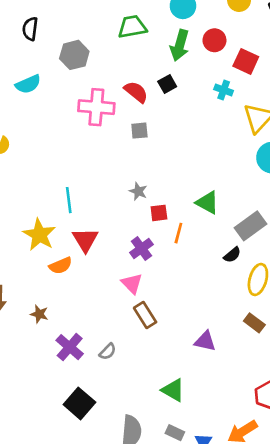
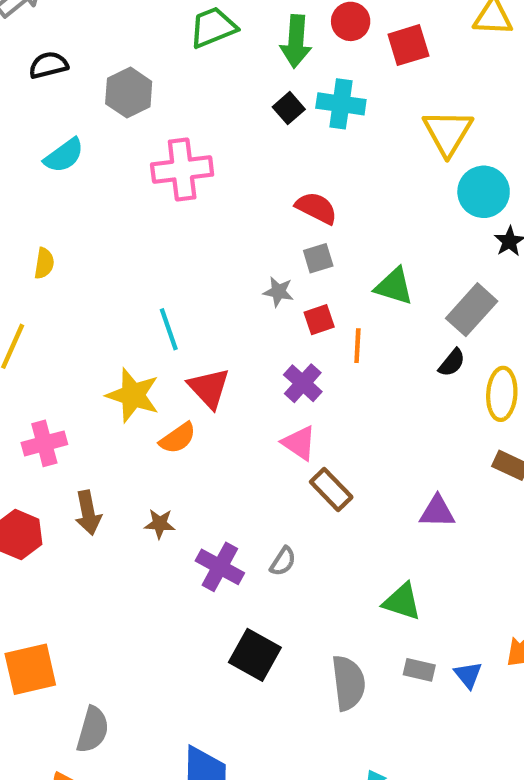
black semicircle: (30, 29) -> (48, 65), turned 80
red square: (246, 61) -> (408, 45), turned -30
cyan cross: (224, 90) -> (341, 104), moved, size x1.5
red semicircle: (136, 92) -> (316, 208), moved
gray square: (139, 131) -> (318, 258), moved

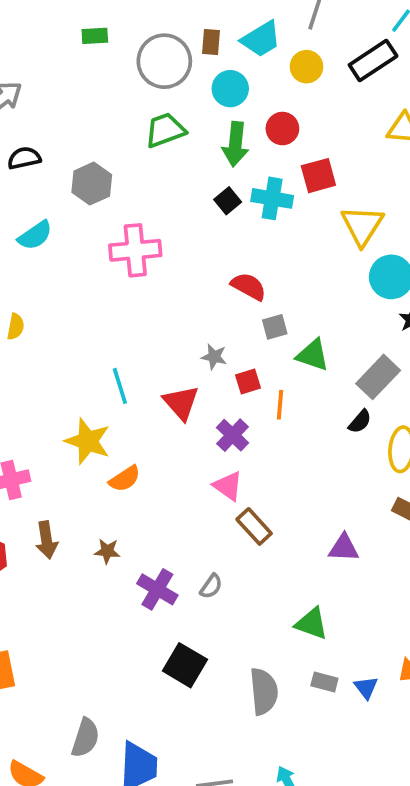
red square: (408, 45) -> (318, 176), moved
gray square: (318, 258) -> (275, 327), moved
red triangle: (209, 388) -> (181, 403), moved
gray semicircle: (93, 730) -> (85, 738), moved

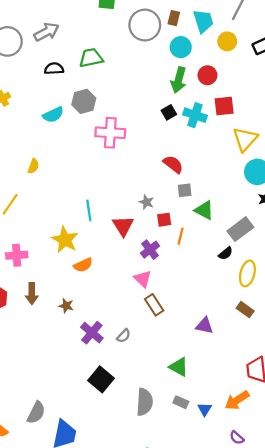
cyan trapezoid: (261, 39) -> (203, 21), turned -85
green trapezoid: (165, 130) -> (91, 58), moved
gray hexagon: (92, 184) -> (84, 101), moved

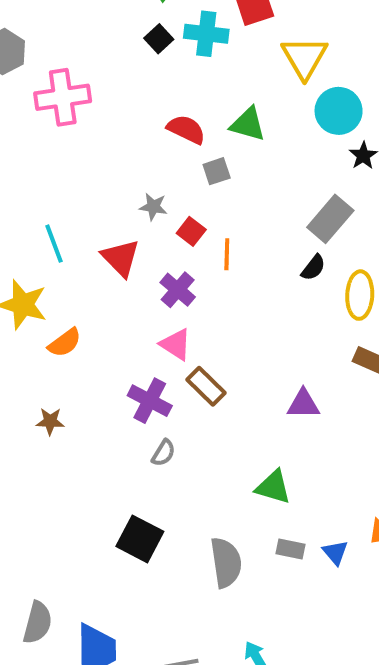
green triangle: (204, 210) -> (248, 124), moved
red square: (164, 220) -> (191, 231), turned -32
purple cross: (92, 333) -> (150, 401), moved

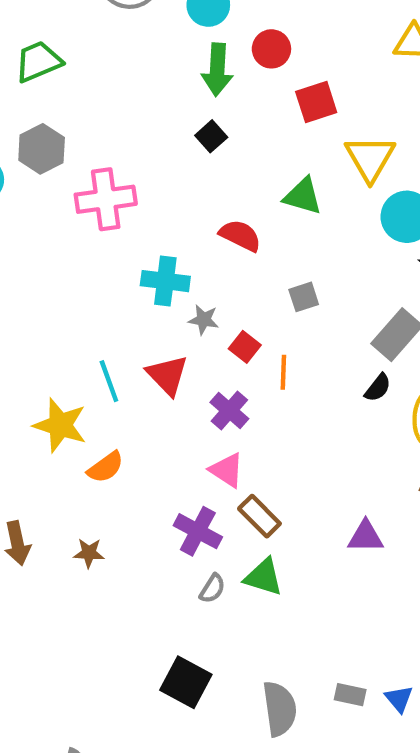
cyan cross: (206, 34) -> (165, 281), moved
green triangle: (248, 124) -> (303, 196), moved
gray square: (217, 171) -> (304, 297), moved
cyan line: (54, 244) -> (109, 381), moved
green triangle: (273, 487) -> (263, 577), moved

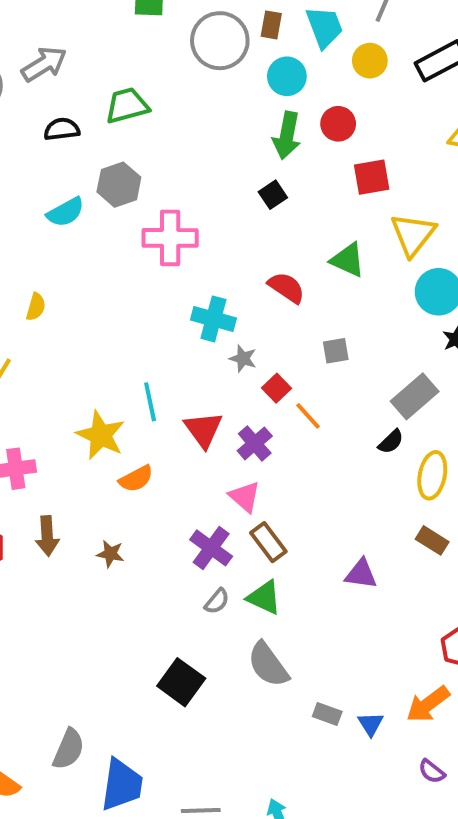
orange line: (283, 372) -> (308, 416), turned -52
red triangle: (167, 375) -> (203, 430), moved
gray semicircle: (280, 709) -> (268, 665), moved, turned 144

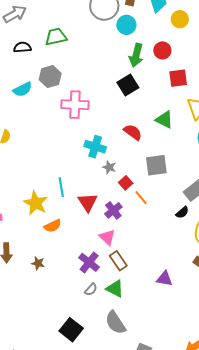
cyan circle: (287, 76) -> (126, 25), moved
black square: (273, 195) -> (128, 85), size x1.5
gray square: (336, 351) -> (156, 165), size x1.6

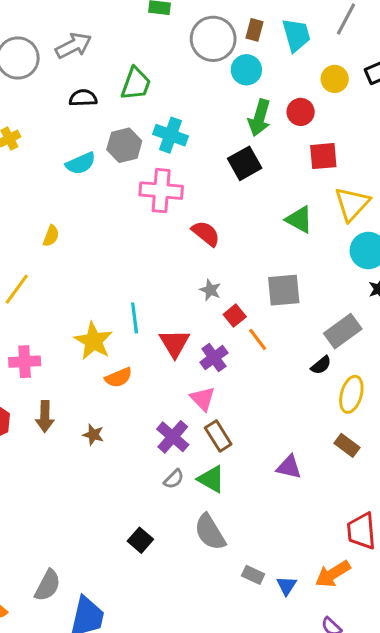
yellow circle: (180, 19) -> (335, 79), moved
green trapezoid: (56, 37) -> (136, 84), turned 120
red semicircle: (133, 132) -> (206, 233), moved
cyan cross: (95, 147) -> (171, 135), moved
black square: (71, 330) -> (140, 540), size x0.7

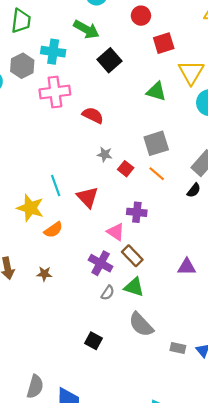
green arrow: (259, 118) -> (86, 29), moved, turned -65
orange line: (258, 339) -> (157, 174), moved
purple cross: (214, 358) -> (137, 212), moved, turned -36

